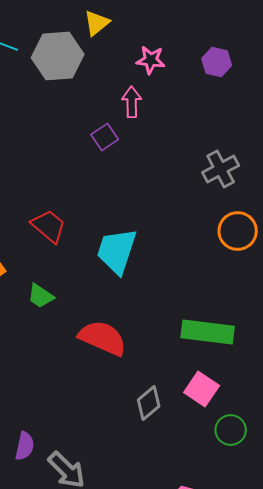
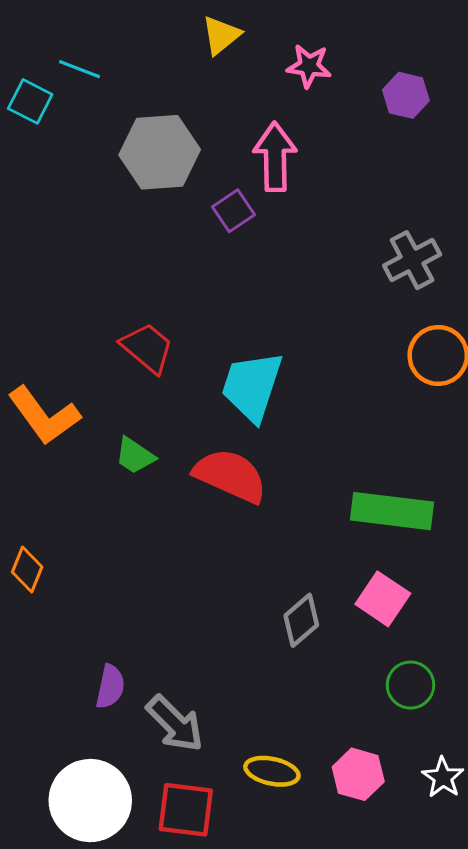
gray hexagon: (58, 56) -> (160, 152), moved
pink star: (151, 60) -> (309, 66), moved
pink arrow: (132, 102) -> (275, 157), size x1.4
red semicircle: (103, 338) -> (230, 476), moved
green circle: (231, 430) -> (411, 685), moved

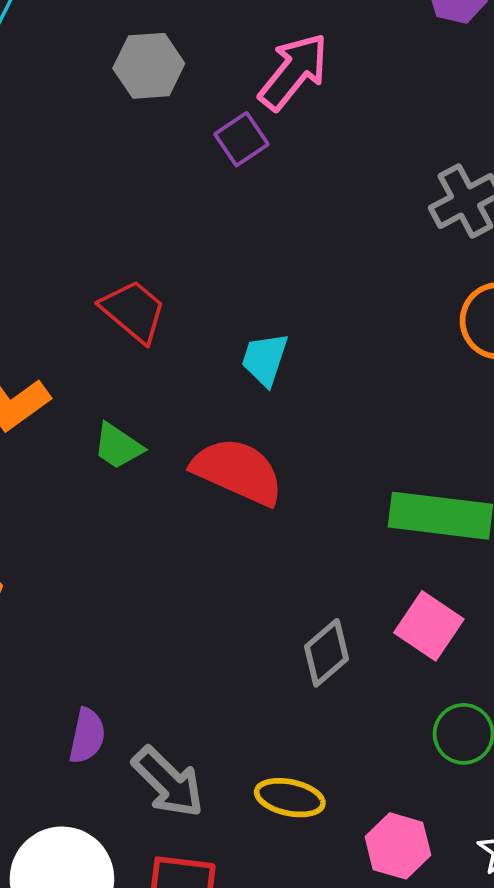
gray hexagon: (160, 152) -> (149, 66), size x0.7
pink arrow: (275, 157) -> (294, 72), turned 40
cyan trapezoid: (252, 386) -> (265, 359), size x0.6
yellow ellipse: (272, 771) -> (290, 798), moved

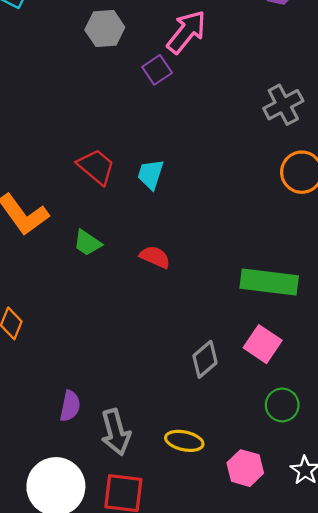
cyan trapezoid: (265, 359) -> (151, 174), moved
red semicircle: (238, 471) -> (155, 257), size x0.6
gray arrow: (168, 782) -> (116, 432), turned 30

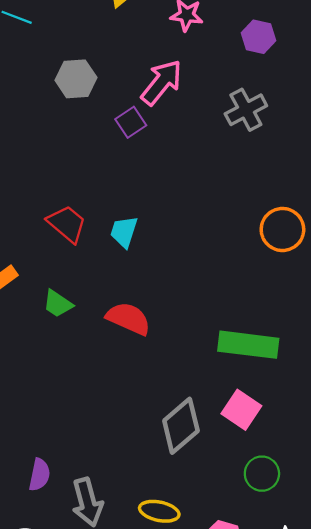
gray cross: (283, 105) -> (246, 110), moved
red semicircle: (155, 257) -> (128, 318), size x1.4
gray diamond: (205, 359) -> (181, 426), size x1.4

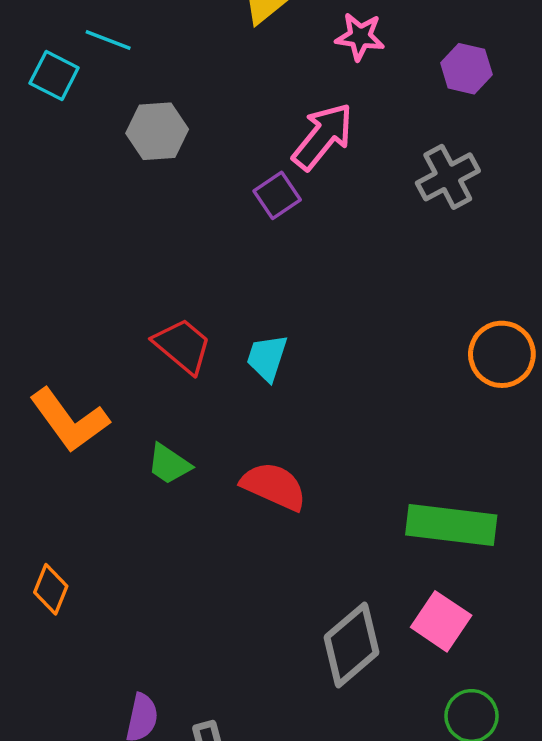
gray hexagon: (76, 79) -> (157, 131), moved

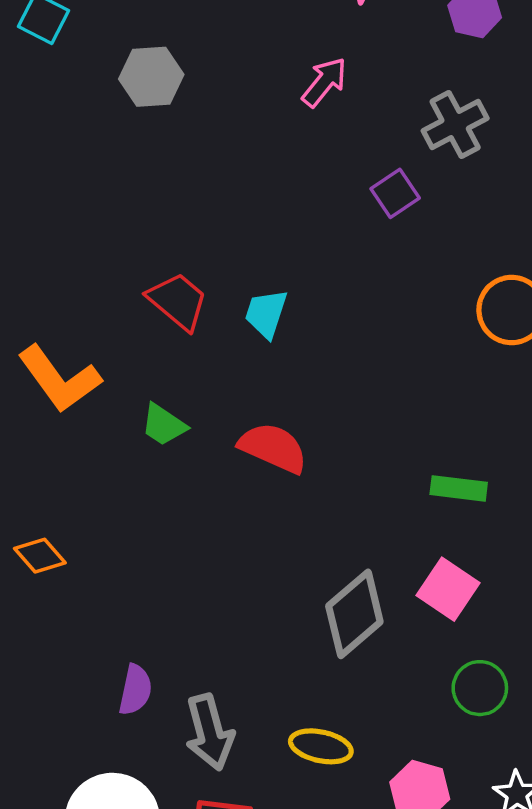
pink arrow: (323, 136) -> (324, 82), size x0.7
purple square: (277, 195) -> (395, 193), moved
green rectangle: (451, 525) -> (459, 488), size x0.6
orange diamond: (51, 589) -> (40, 556), turned -63

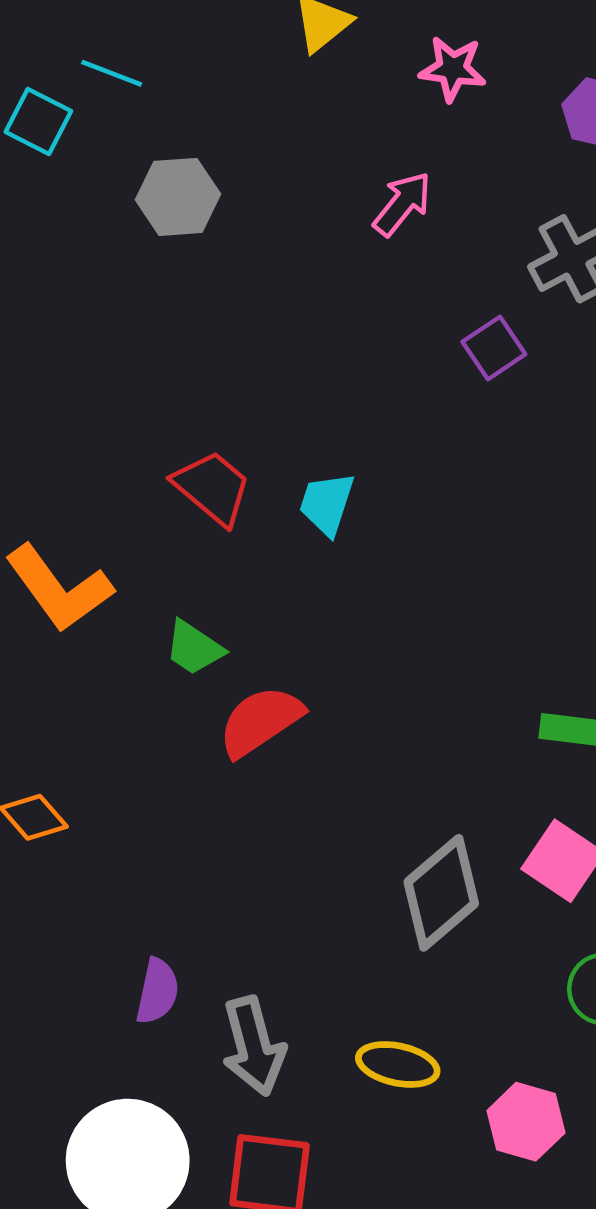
red semicircle: (273, 448) -> (260, 721), moved, turned -58

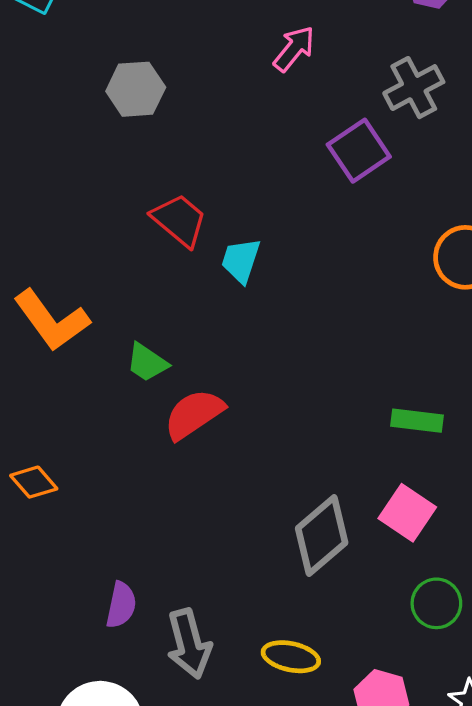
gray hexagon: (178, 197) -> (136, 89), moved
purple square: (494, 348) -> (359, 151), size x1.4
red trapezoid: (212, 488) -> (179, 220), moved

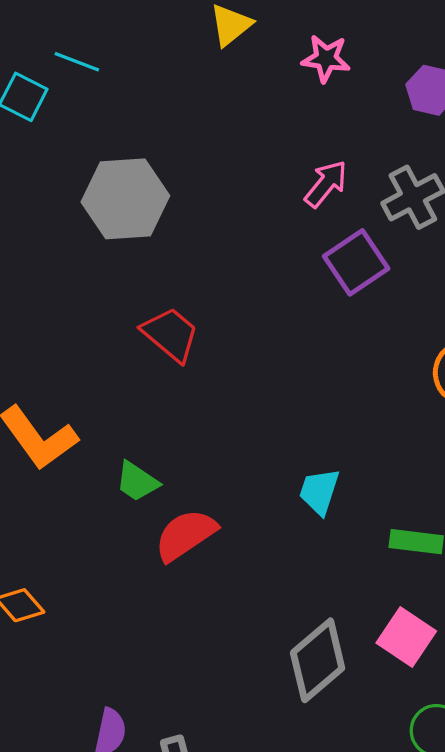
pink arrow: (294, 49) -> (326, 184), moved
gray hexagon: (136, 89) -> (125, 199), size x1.4
cyan trapezoid: (241, 261) -> (319, 491), moved

